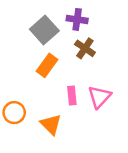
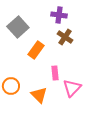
gray square: (44, 30) -> (18, 27), moved
pink triangle: (99, 97) -> (72, 88), moved

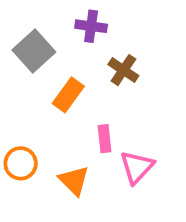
purple cross: (59, 15) -> (91, 26), moved

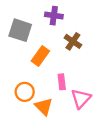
gray square: (34, 51) -> (20, 30), turned -30
orange circle: (21, 163) -> (25, 92), moved

